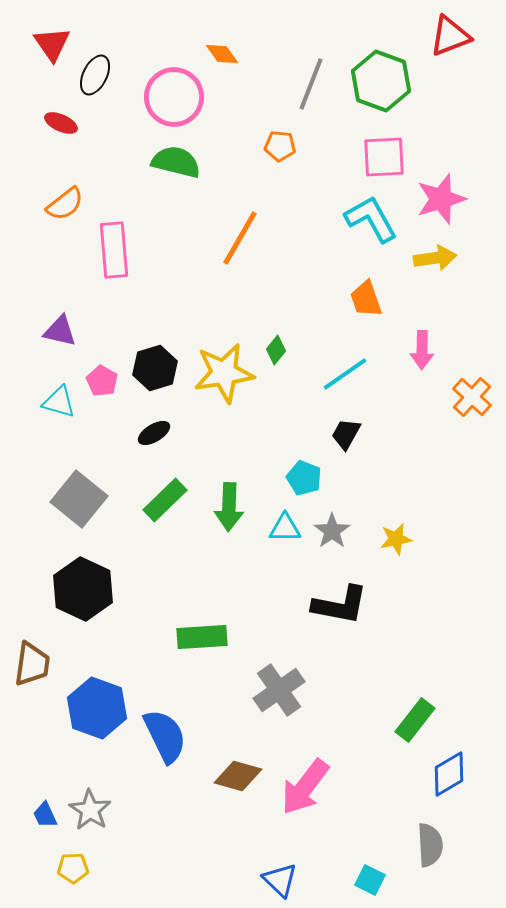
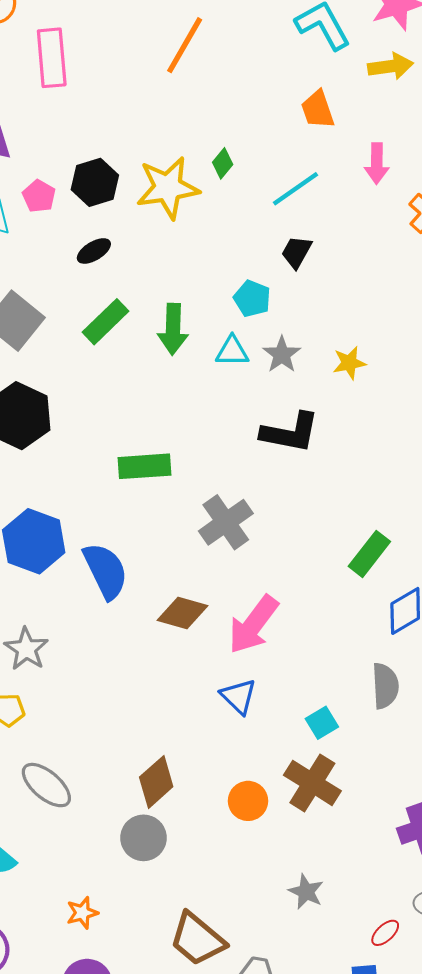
blue triangle: (280, 880) -> (238, 696), moved
cyan square: (370, 880) -> (322, 723), turned 32

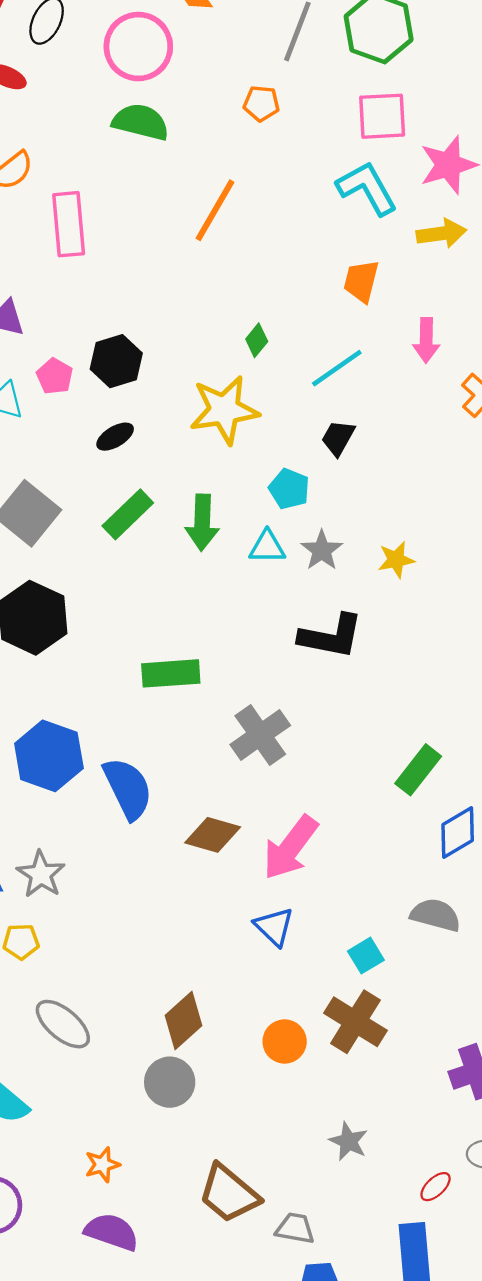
orange trapezoid: (318, 110) -> (361, 281), turned 33
yellow star: (168, 188) -> (224, 410), moved
gray semicircle: (385, 686) -> (436, 915), turned -72

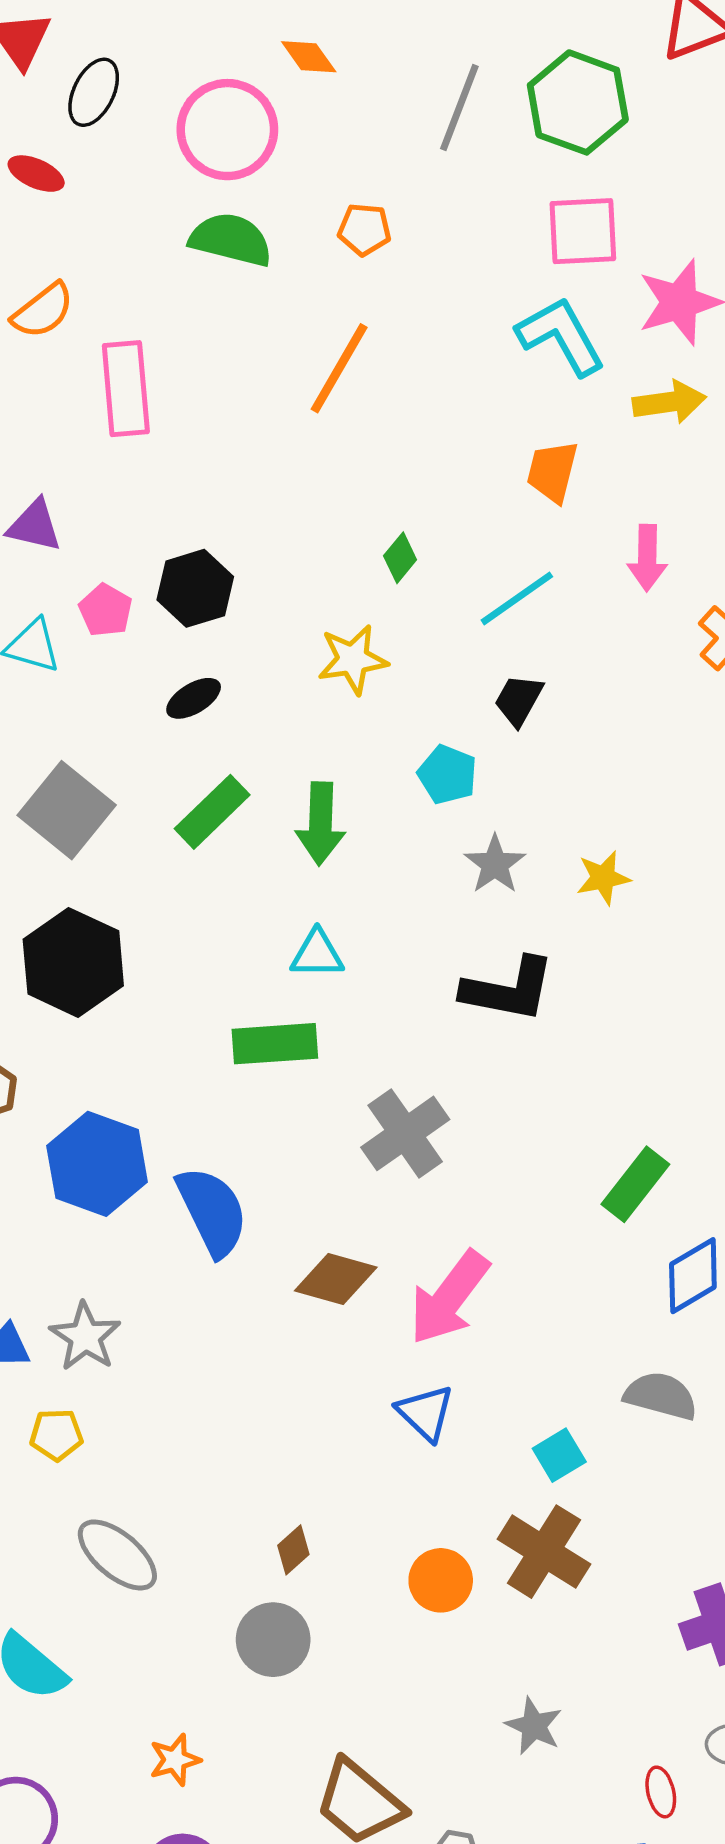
orange pentagon: (261, 103) -> (365, 229), moved
yellow star: (224, 410) -> (353, 659), size x0.7
cyan triangle: (267, 547) -> (317, 954), moved
brown diamond: (184, 1021) -> (293, 1550), size x0.6
red ellipse: (436, 1187) -> (661, 1792), turned -60

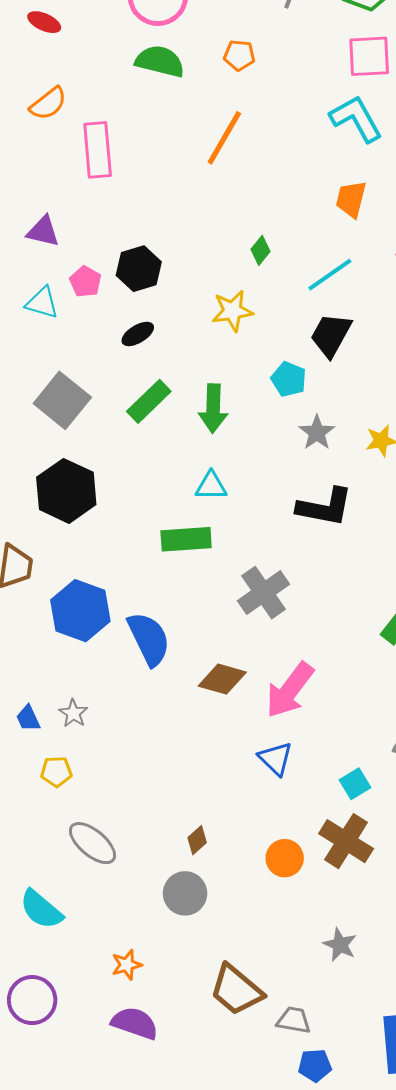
black trapezoid: (519, 700) -> (331, 335), size x1.4
gray star: (85, 1337) -> (73, 713), size x0.7

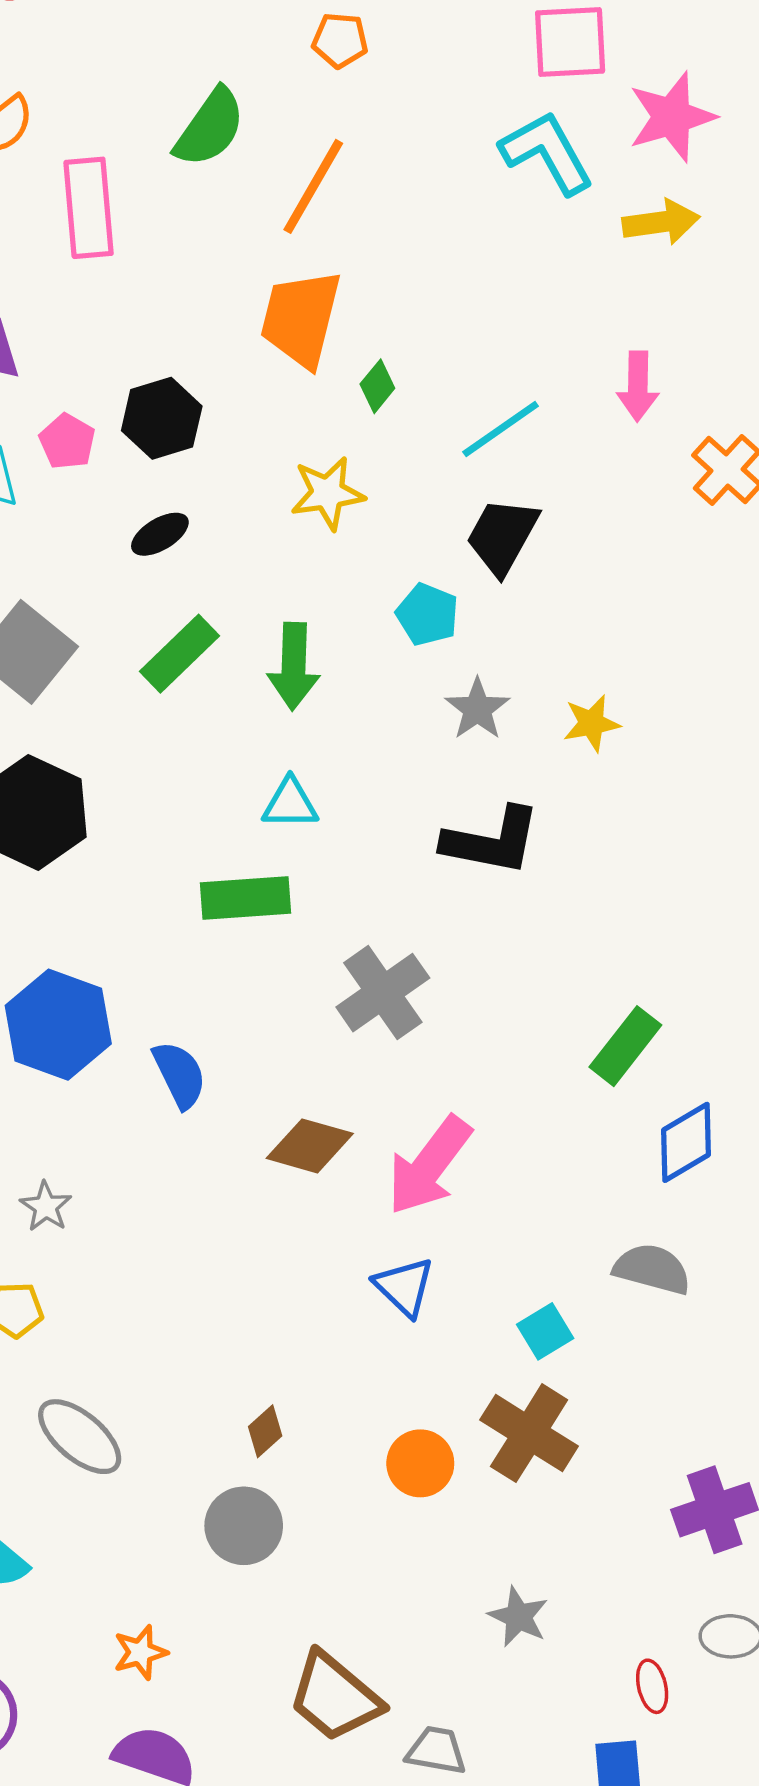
green semicircle: (160, 61) -> (210, 128), moved, turned 111
orange trapezoid: (351, 199) -> (301, 318), moved, size x1.5
blue semicircle: (149, 639) -> (180, 1075), size x0.7

